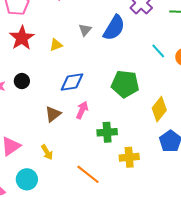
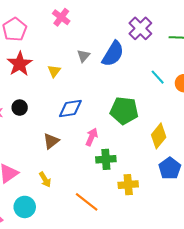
yellow triangle: (56, 45) -> (54, 71), turned -32
pink arrow: (82, 110) -> (92, 137), moved

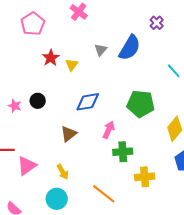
purple cross: (140, 28) -> (157, 23), size x0.6
red star: (20, 64) -> (51, 58), moved, size x0.7
cyan circle: (25, 207) -> (57, 199), moved

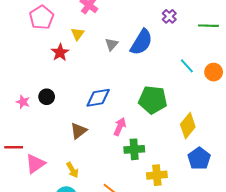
yellow triangle: (72, 65) -> (78, 34), moved

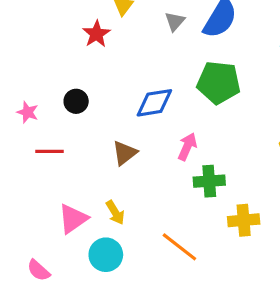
green pentagon: (153, 100) -> (219, 82), moved
pink star: (23, 102) -> (28, 112), moved
red line: (14, 147) -> (49, 151), moved
pink triangle: (35, 164) -> (73, 219), moved

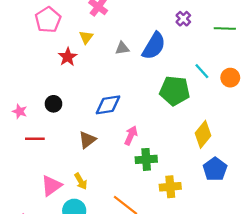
gray triangle: (175, 21) -> (122, 48), turned 40
green pentagon: (219, 82) -> (175, 91), moved

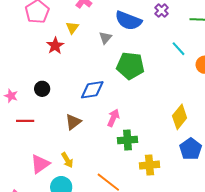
blue semicircle: (154, 46) -> (128, 21), moved, turned 80
gray triangle: (122, 48) -> (105, 38), turned -40
cyan line: (202, 71) -> (179, 49), moved
green pentagon: (175, 91) -> (130, 66), moved

